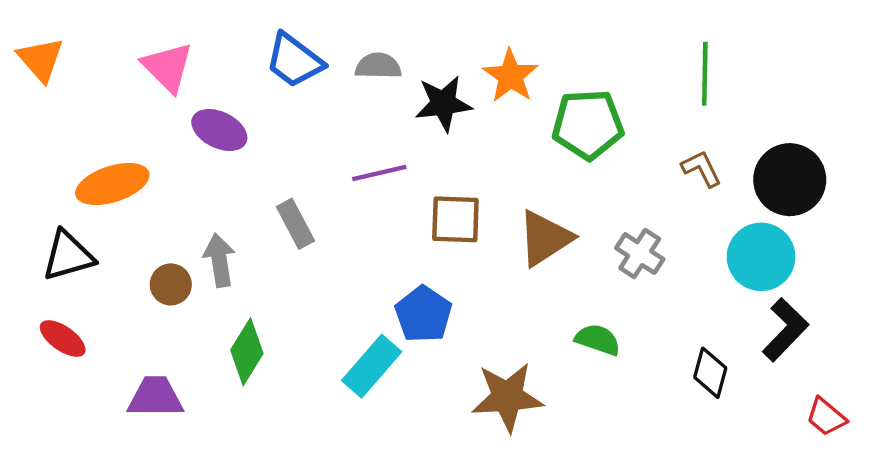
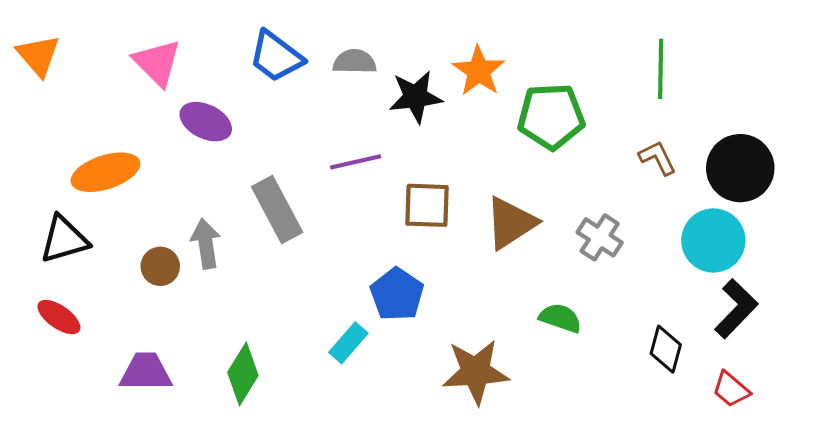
gray rectangle: (295, 224) -> (277, 209), size x1.4
green diamond: (247, 352) -> (243, 374), moved
cyan rectangle: (372, 366) -> (348, 343), size x0.7
red trapezoid: (826, 417) -> (731, 389), moved

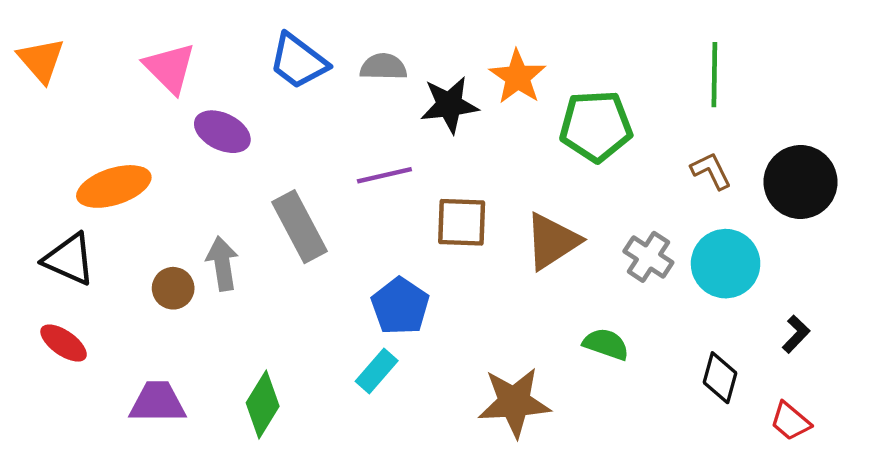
black triangle: (64, 239) -> (69, 259), turned 40
cyan circle: (713, 240) -> (726, 264), moved
blue pentagon: (397, 294) -> (400, 306), moved
black L-shape: (736, 309) -> (796, 334), size x0.6

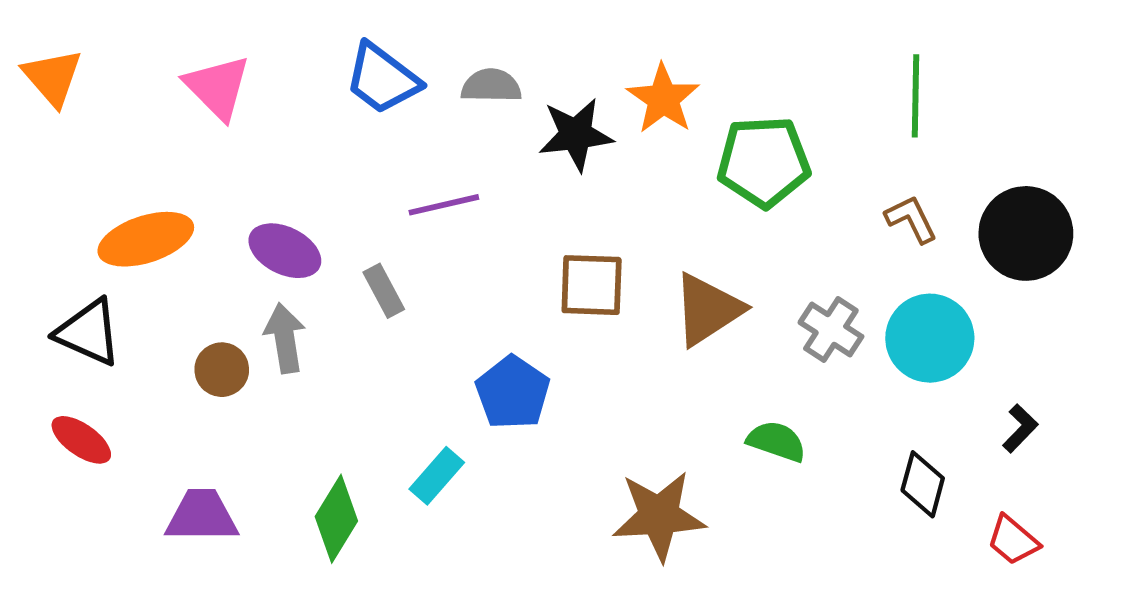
purple ellipse: (222, 132) -> (285, 251), moved
purple line: (384, 175) -> (444, 205), moved
gray rectangle: (300, 227) -> (384, 291), size x0.6
cyan rectangle: (377, 371) -> (437, 476), moved

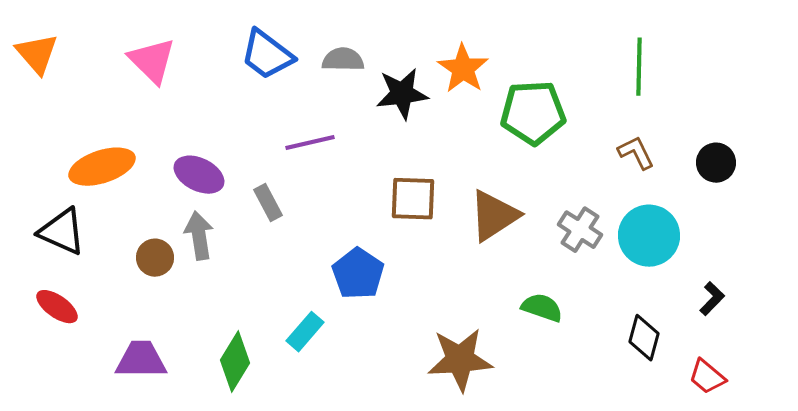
black circle: (1026, 233) -> (716, 163), size x0.6

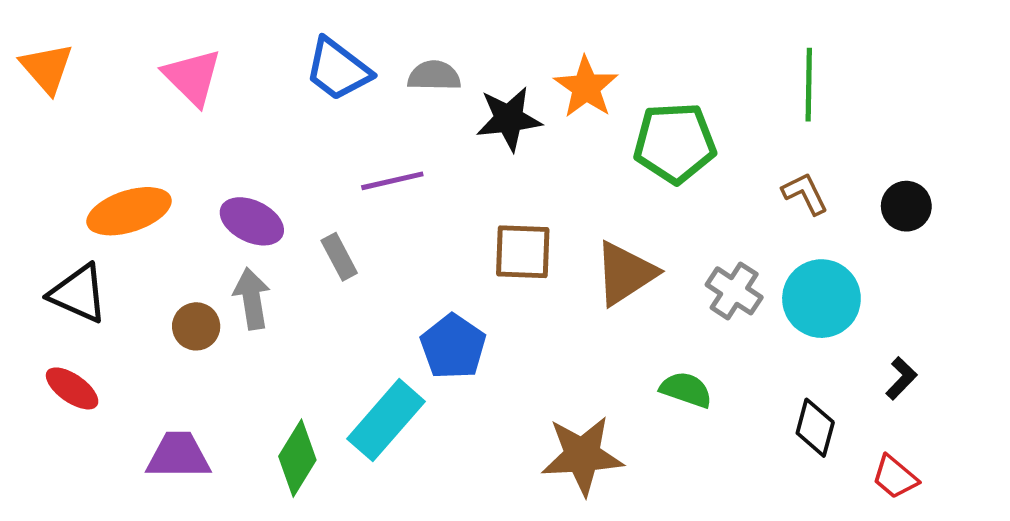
cyan rectangle: (305, 332) -> (386, 420), size x1.6

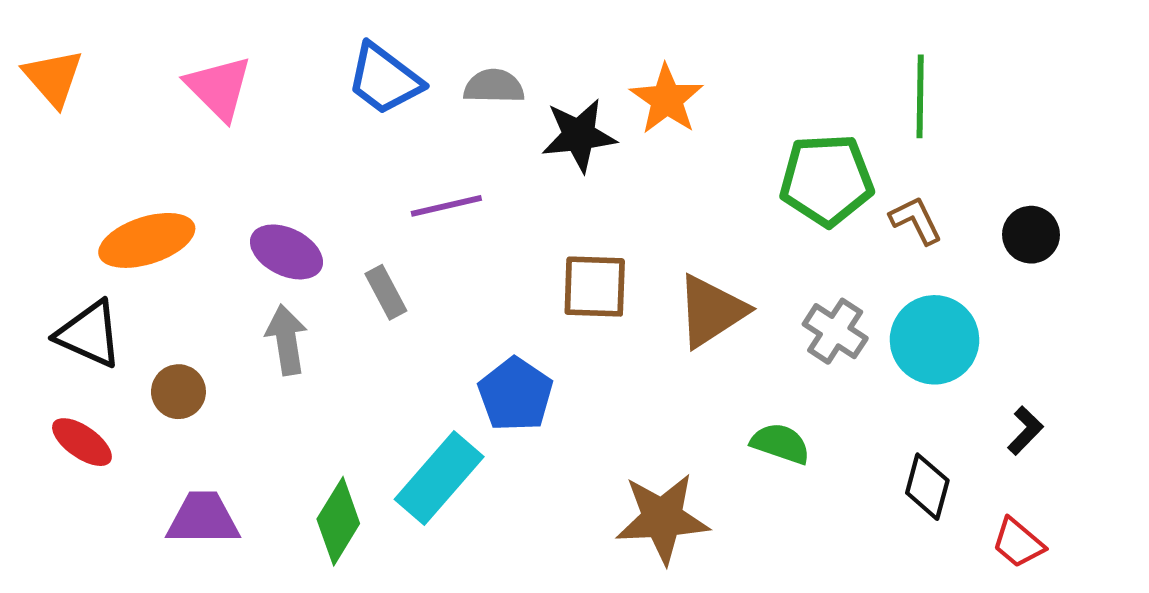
green pentagon: (675, 143) -> (827, 180), moved
brown circle: (196, 326) -> (178, 392), moved

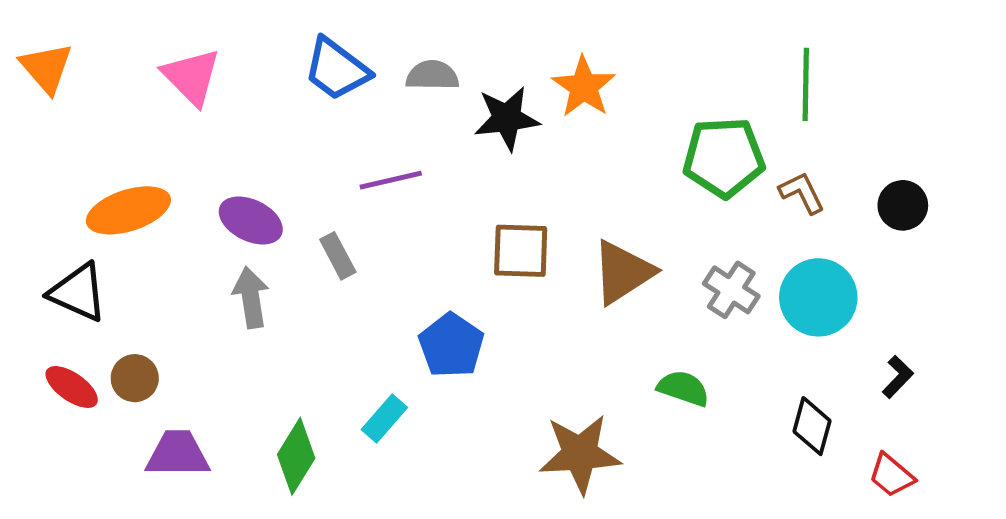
brown circle: (178, 392) -> (135, 378), moved
cyan rectangle: (439, 478) -> (384, 418), size x0.6

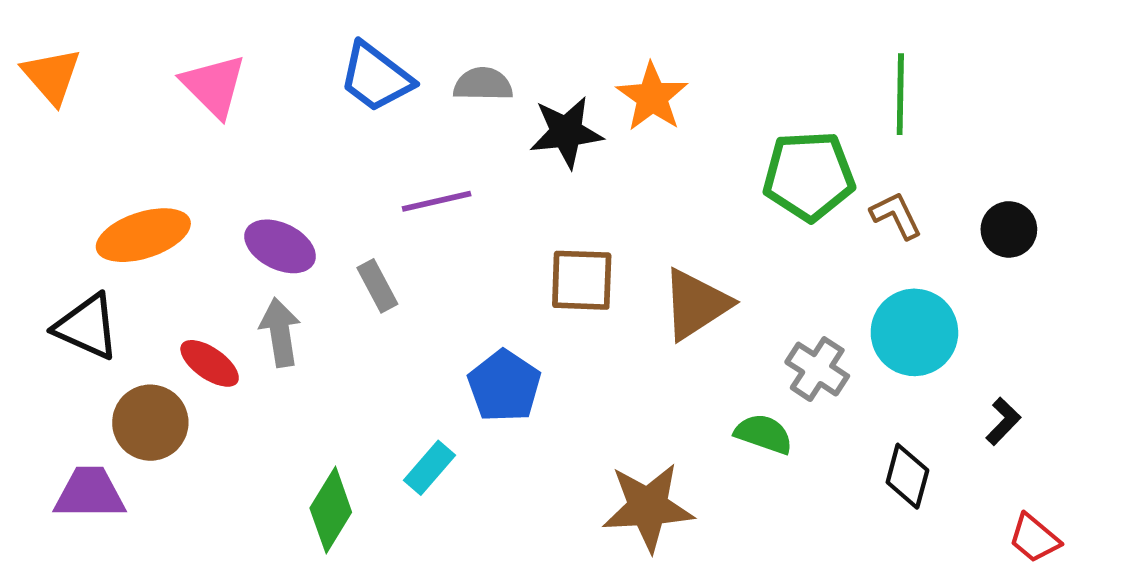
gray cross: (731, 290) -> (817, 369), moved
brown circle: (135, 378) -> (150, 423), size x1.4
red ellipse: (72, 387) -> (210, 363), moved
purple trapezoid: (178, 454) -> (90, 493), moved
red trapezoid: (891, 475) -> (1034, 538), moved

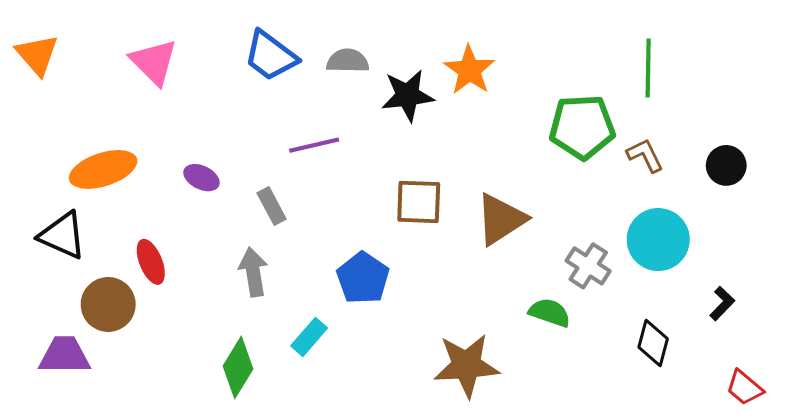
purple ellipse: (280, 246) -> (202, 178), size x0.7
gray arrow: (280, 332) -> (253, 272), moved
red ellipse: (210, 363) -> (151, 262), turned 33

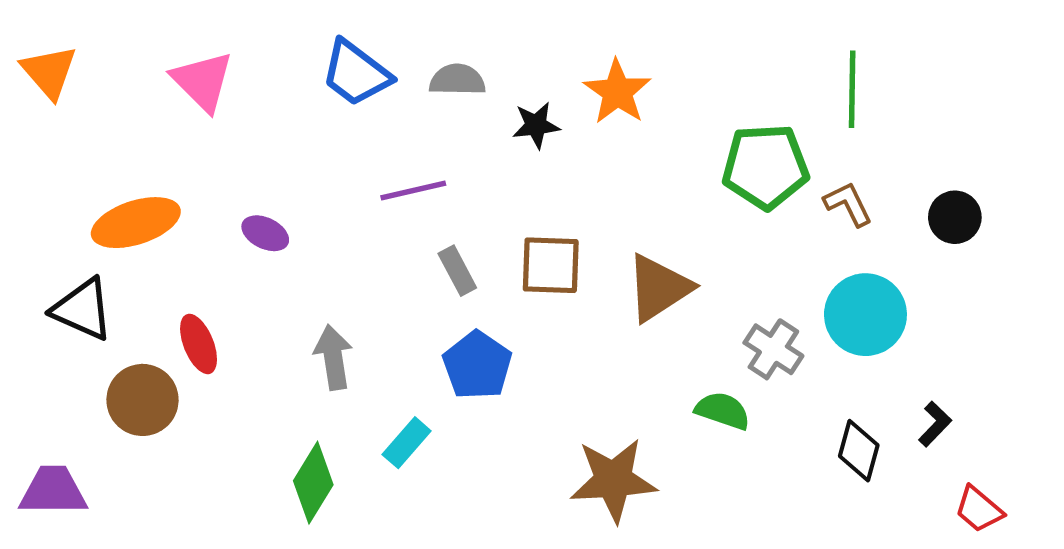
black star: (408, 95) -> (536, 125), size x0.7
gray rectangle: (272, 206) -> (457, 271), moved
black L-shape: (722, 303) -> (935, 424), moved
purple trapezoid: (65, 355) -> (53, 491), moved

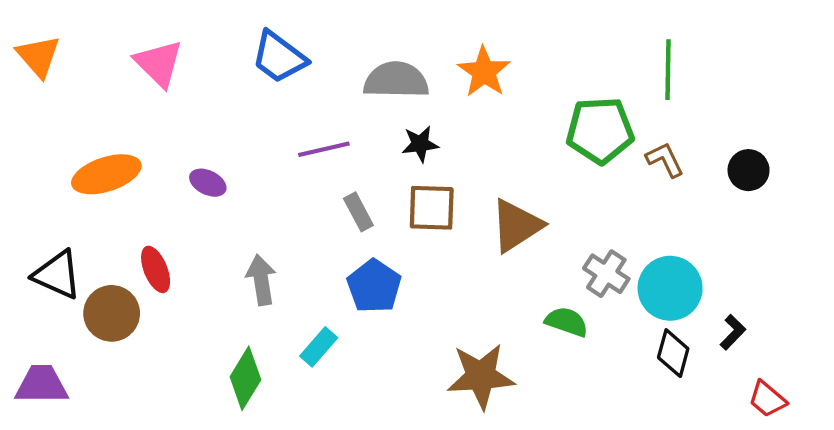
gray semicircle: (457, 80) -> (396, 80), moved, size x1.5
black star: (536, 125) -> (420, 144), moved
black triangle: (82, 309) -> (57, 275), moved
cyan circle: (865, 315) -> (670, 288), moved

